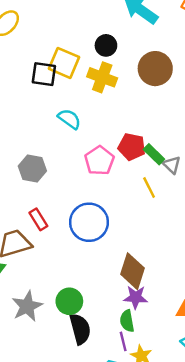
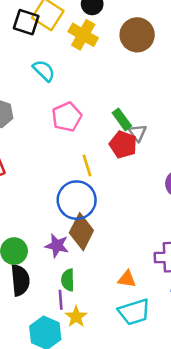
red pentagon: (132, 147) -> (123, 145), moved
yellow line: (149, 188) -> (87, 165), moved
blue circle: (89, 222) -> (77, 200), moved
purple star: (136, 297) -> (57, 246), moved

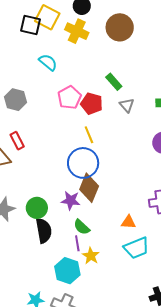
green rectangle: (122, 119) -> (114, 82), moved
red pentagon: (123, 145) -> (92, 104), moved
green semicircle: (68, 280) -> (82, 227), turned -42

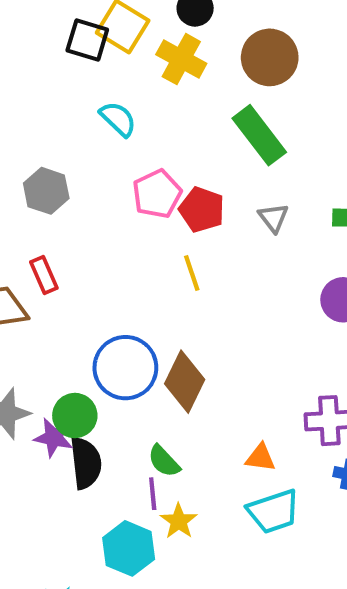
green rectangle: (114, 82) -> (259, 135), moved, size x1.6
blue circle: (83, 163) -> (125, 368), moved
purple star: (71, 201) -> (54, 438), moved

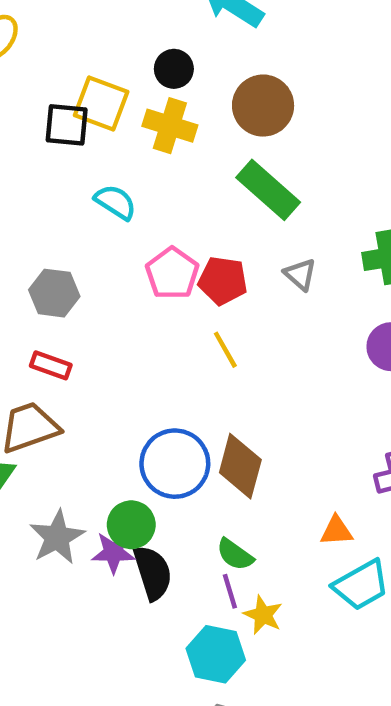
red rectangle: (44, 275) -> (51, 365), moved, turned -36

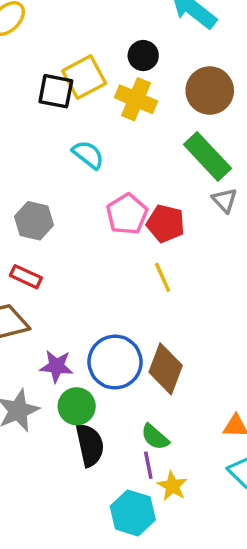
yellow square: (101, 103) -> (84, 77), turned 36
gray triangle: (300, 274) -> (225, 200), moved
purple star: (113, 552) -> (56, 366), moved

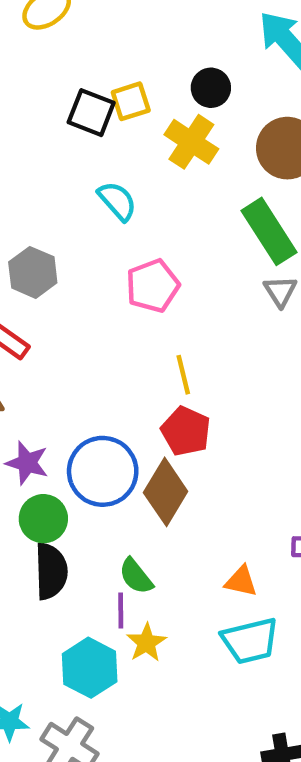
yellow square: (84, 77) -> (131, 101), size x0.7
red pentagon: (166, 223) -> (186, 431), moved

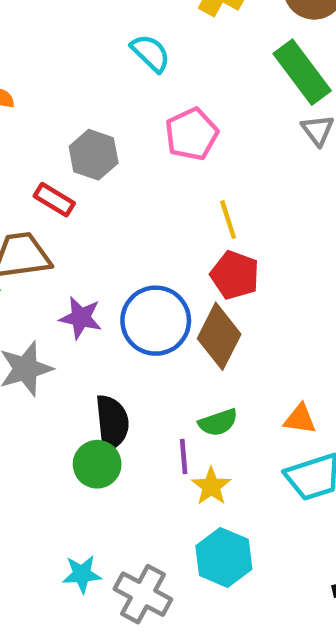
gray hexagon: (33, 272) -> (94, 155), moved
green circle: (43, 519) -> (97, 464), moved
green semicircle: (136, 576) -> (218, 422), moved, turned -66
cyan hexagon: (90, 668) -> (224, 557), moved

